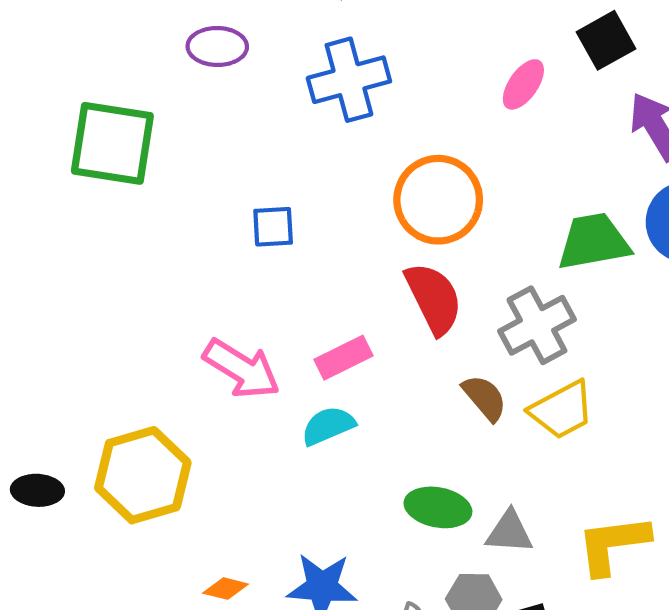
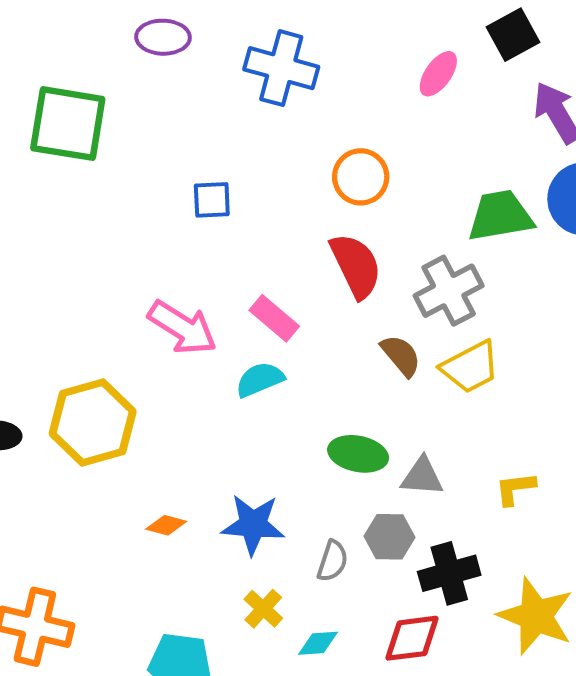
blue cross: (349, 80) -> (281, 68), turned 30
orange circle: (438, 200) -> (361, 177), size x0.7
pink rectangle: (344, 358) -> (274, 318), turned 66
yellow L-shape: (613, 544) -> (515, 488), size x0.6

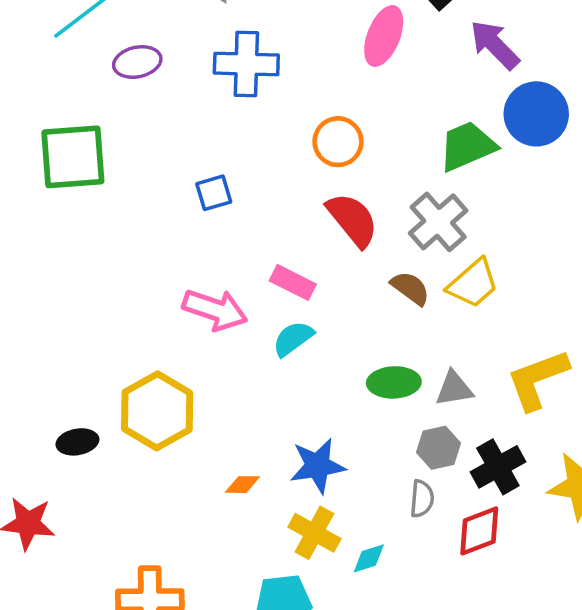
pink ellipse: (438, 74) -> (384, 36), size x1.4
yellow L-shape: (515, 488) -> (537, 379), size x1.8
gray semicircle: (333, 561) -> (422, 499), moved
yellow cross: (263, 609) -> (314, 533), moved, size x1.4
cyan diamond: (318, 643) -> (369, 558), moved

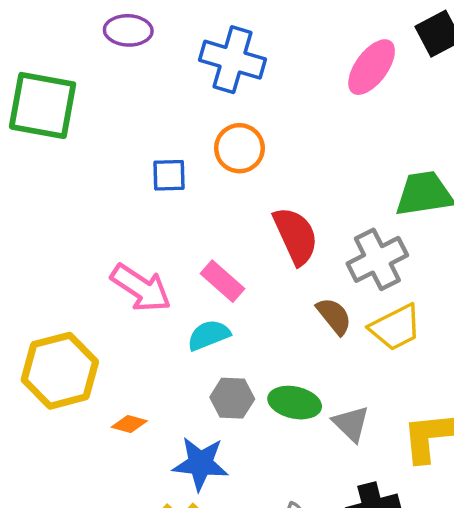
orange circle: (338, 142) -> (239, 148), moved
gray triangle: (454, 389) -> (351, 424), turned 39
gray hexagon: (438, 448) -> (232, 398), moved
orange diamond: (242, 485) -> (129, 424), moved

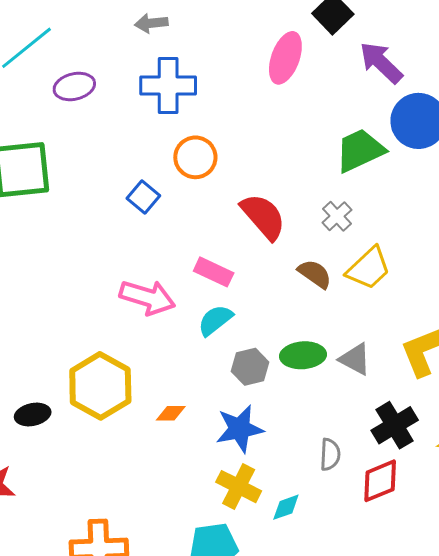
blue square: (169, 175) -> (143, 197), turned -32
gray cross: (377, 259) -> (337, 216), size x0.6

